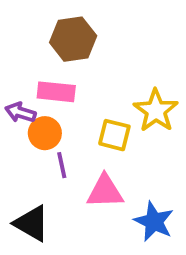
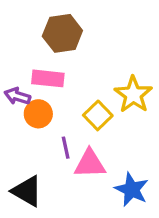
yellow square: (114, 135) -> (98, 115), turned 32
purple line: (62, 165) -> (66, 148), moved

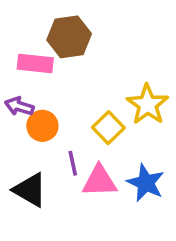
pink rectangle: (48, 78) -> (35, 64), moved
blue star: (132, 189) -> (146, 183), moved
black triangle: (27, 191) -> (30, 190), moved

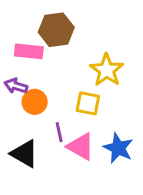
yellow star: (147, 104) -> (107, 70), moved
yellow square: (108, 128) -> (88, 103), turned -35
pink triangle: (99, 181) -> (81, 147), turned 32

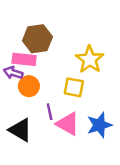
brown hexagon: (56, 30) -> (37, 39), moved
pink rectangle: (29, 51) -> (24, 59), moved
blue star: (118, 148) -> (99, 125), turned 30

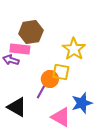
orange circle: (29, 86) -> (50, 79), moved
purple line: (50, 112) -> (41, 92), turned 40
pink triangle: (68, 124) -> (61, 117), moved

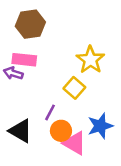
brown hexagon: (31, 32) -> (30, 24), moved
yellow square: (61, 72) -> (74, 88), turned 30
orange circle: (50, 79) -> (61, 131), moved

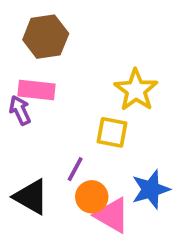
purple arrow: (13, 73) -> (20, 110), turned 48
yellow square: (74, 88) -> (112, 132), turned -30

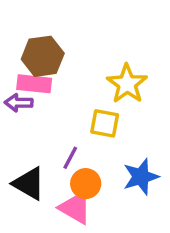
brown hexagon: (46, 37) -> (43, 56), moved
purple arrow: (20, 110) -> (19, 103), turned -64
pink triangle: (112, 215) -> (75, 208), moved

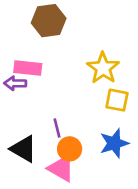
brown hexagon: (43, 56) -> (49, 21), moved
yellow square: (105, 123) -> (117, 100), moved
purple line: (70, 158) -> (57, 128), turned -42

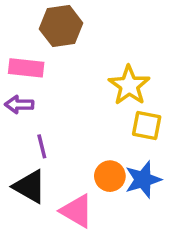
pink rectangle: (28, 68) -> (26, 68), moved
purple line: (57, 128) -> (42, 146), moved
orange circle: (70, 149) -> (110, 176), moved

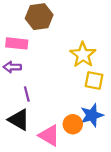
orange circle: (110, 176) -> (73, 124), moved

